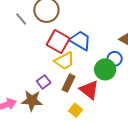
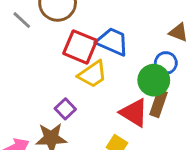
brown rectangle: (69, 83) -> (158, 104), moved

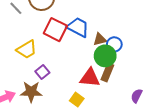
brown triangle: (178, 32) -> (100, 39), moved, turned -40
yellow trapezoid: (92, 74) -> (27, 49), moved
red triangle: (134, 113) -> (90, 78), turned -30

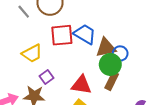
red square: (55, 30) -> (62, 35), turned -35
brown triangle: (100, 39) -> (106, 48), size x1.5
red triangle: (90, 78) -> (81, 85), moved

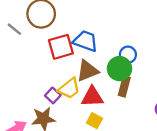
brown triangle: (106, 48) -> (87, 71), moved
yellow trapezoid: (32, 53) -> (69, 88), moved

